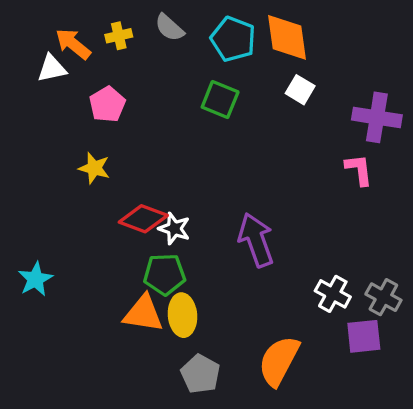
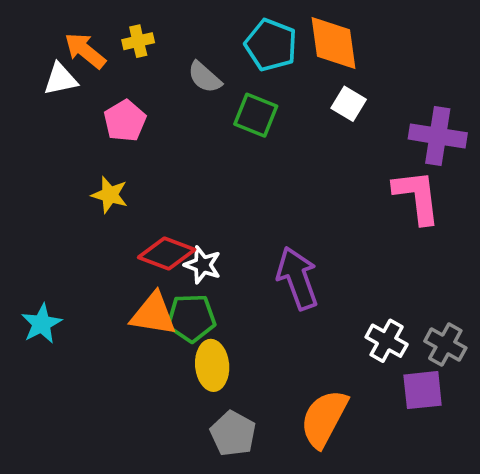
gray semicircle: (169, 28) -> (205, 77), moved
pink L-shape: (359, 170) -> (417, 197), size x1.5
orange triangle: (143, 313) -> (153, 314), moved

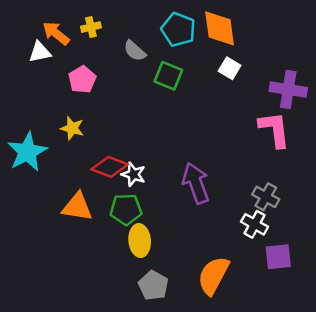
orange triangle: (153, 314) -> (77, 207), moved
cyan star: (41, 324) -> (27, 152), moved, size x1.5
gray cross: (445, 345) -> (266, 197), moved

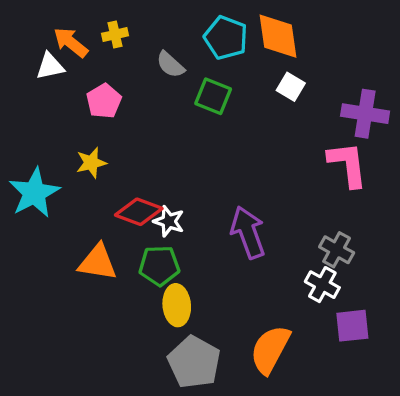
yellow star: (72, 128) -> (91, 163), turned -30
gray pentagon: (153, 285) -> (194, 362), size x1.4

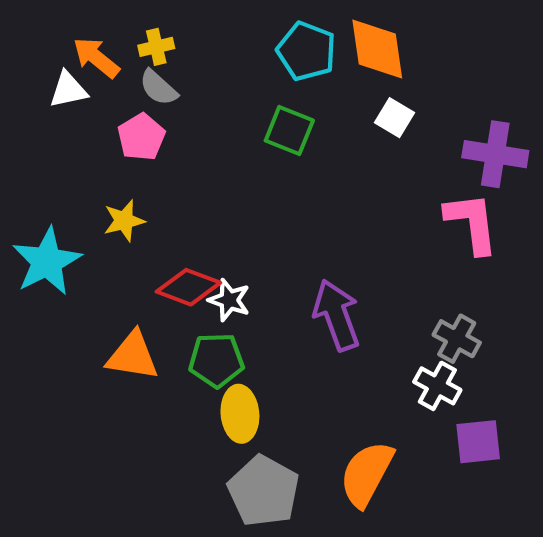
gray semicircle: (170, 65) -> (158, 88), moved

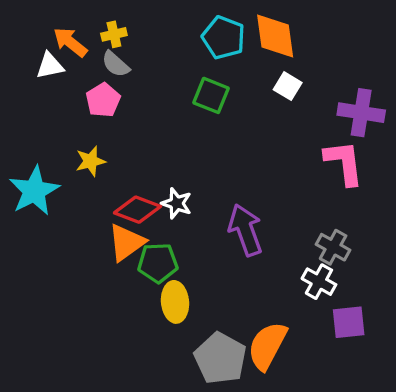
white star: (229, 300) -> (177, 203), moved
orange triangle: (133, 356) -> (127, 242), moved, turned -45
gray pentagon: (264, 491) -> (220, 358), moved

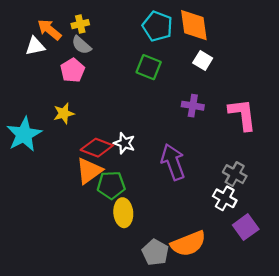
purple cross: (361, 113) -> (193, 106), moved, size x0.7
purple square: (349, 322) -> (246, 227), turned -30
orange semicircle: (267, 346) -> (188, 244), turned -140
gray pentagon: (220, 358) -> (155, 252), size x0.7

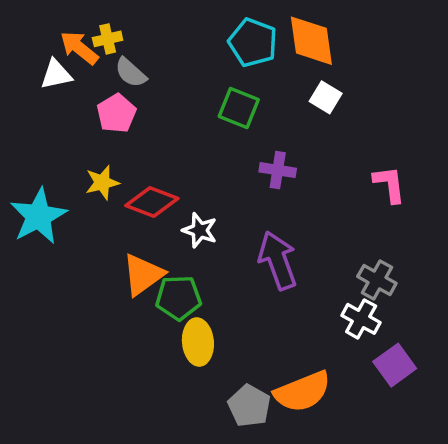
yellow cross: (80, 24) -> (108, 39), moved
purple cross: (193, 106) -> (278, 170), moved
pink L-shape: (242, 115) -> (389, 184), size x0.7
red diamond: (97, 148) -> (152, 202), moved

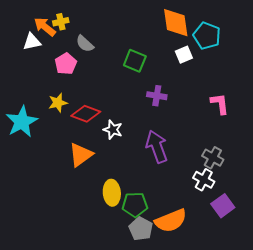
cyan pentagon: (253, 42) -> (207, 36), moved
gray semicircle: (131, 73) -> (85, 44), moved
white square: (326, 97) -> (184, 55), turned 36
green pentagon: (178, 298) -> (135, 205), moved

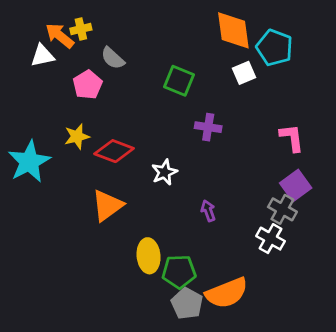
white star: (113, 130) -> (164, 172), moved, turned 30
purple arrow: (157, 147) -> (208, 211), moved, size x0.5
purple square: (223, 206) -> (296, 186), moved

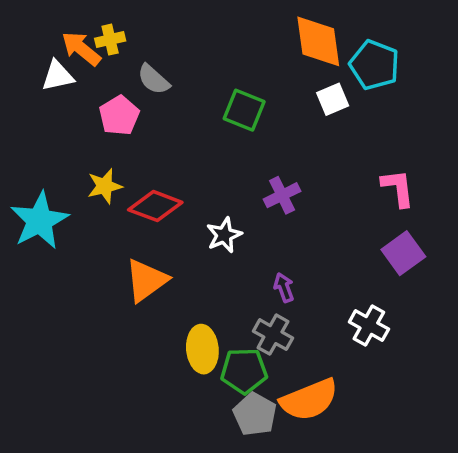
purple cross: (208, 127) -> (282, 195), moved, turned -35
gray cross: (282, 209) -> (273, 335), moved

